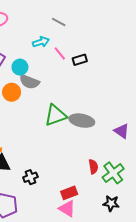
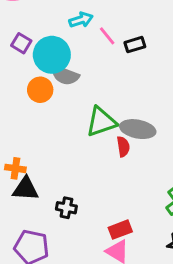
cyan circle: (20, 67) -> (52, 55), size x1.6
red semicircle: (93, 167) -> (123, 147), moved
black cross: (30, 177) -> (66, 208), turned 32

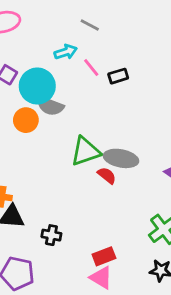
red semicircle: (123, 147) -> (107, 175), turned -42

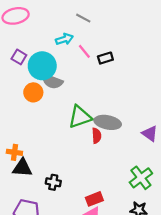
red semicircle: (107, 175) -> (97, 136), turned 48

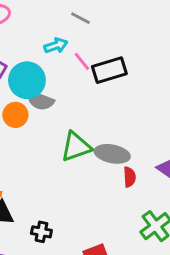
black rectangle: (105, 58) -> (109, 70), size x1.6
red semicircle: (97, 136) -> (130, 177), moved

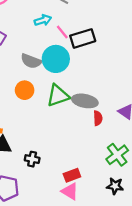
cyan circle: (27, 80) -> (56, 59), moved
orange circle: (15, 115) -> (25, 90), moved

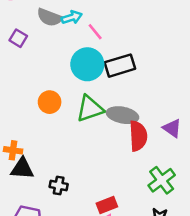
black rectangle: (83, 38) -> (120, 66), moved
gray semicircle: (31, 61) -> (50, 17), moved
red semicircle: (98, 118) -> (138, 136), size x1.6

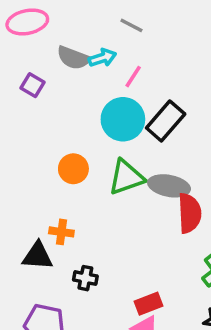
pink line: (95, 32) -> (133, 77), turned 72
black rectangle: (120, 66) -> (166, 121), turned -32
orange cross: (13, 150) -> (61, 232), moved

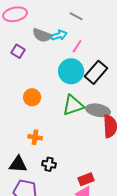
orange circle: (73, 169) -> (32, 97), moved
black triangle: (38, 256) -> (18, 164), moved

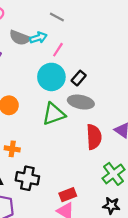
black rectangle: (96, 72) -> (79, 78), size x0.6
gray ellipse: (98, 110) -> (81, 102), moved
black cross: (49, 164) -> (27, 178), size x1.5

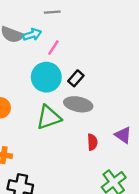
gray line: (57, 17) -> (52, 12), turned -32
red semicircle: (94, 137) -> (92, 142), size x0.6

